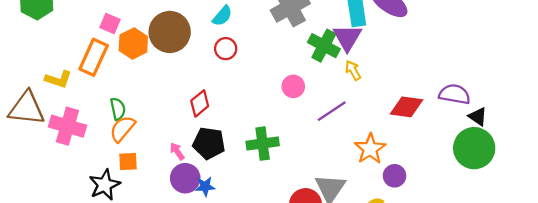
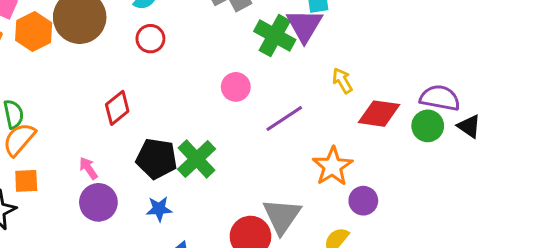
yellow arrow: (353, 70) -> (342, 81), moved
black pentagon: (209, 143) -> (157, 159), moved
green cross: (263, 144) -> (197, 159), turned -36
green circle: (474, 148) -> (428, 126), moved, size x0.6
blue star: (205, 186) -> (159, 209), moved

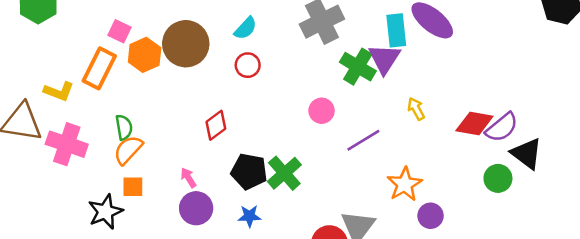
purple semicircle: (440, 98) -> (502, 127), turned 128
red diamond: (379, 114) -> (474, 123), moved
green circle: (428, 126) -> (498, 178), moved
black triangle: (469, 126) -> (527, 154), size x1.5

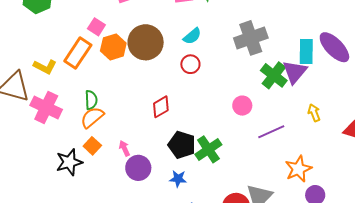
pink arrow: (188, 178) -> (124, 148), moved
orange square: (133, 187) -> (92, 146), turned 36

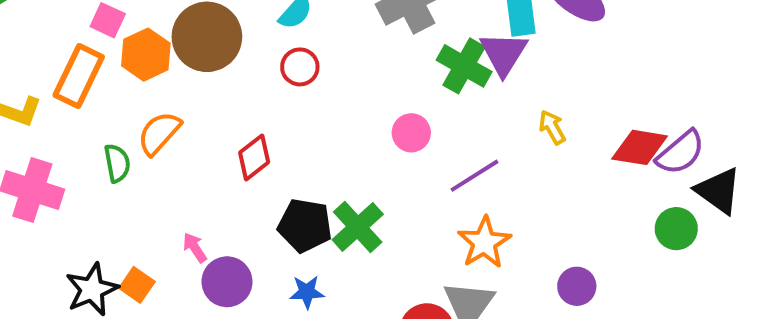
orange semicircle: (92, 117) -> (159, 133), moved
orange square: (92, 146) -> (137, 285), moved
orange star: (298, 169) -> (484, 242), moved

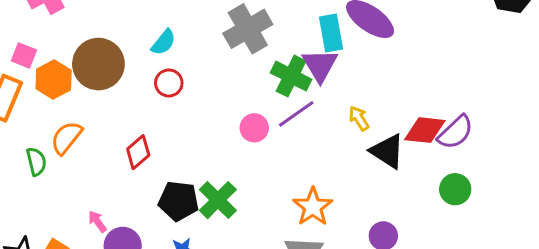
purple line: (475, 176) -> (296, 114), moved
black triangle: (718, 191) -> (387, 151), moved

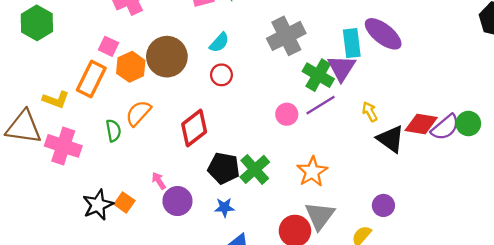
red diamond: (138, 152) -> (194, 128), size x1.4
green circle: (455, 189) -> (468, 124), moved
orange star: (313, 207) -> (312, 172), moved

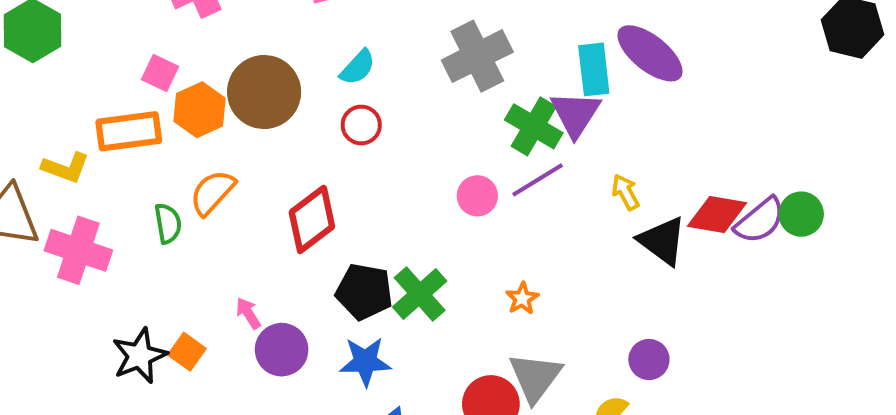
orange rectangle: (91, 79) -> (129, 131), turned 56
orange star: (312, 172) -> (522, 298), size x0.6
blue star: (224, 207) -> (365, 361), size x1.4

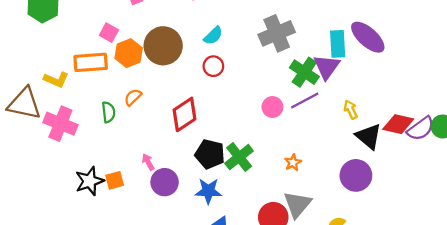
orange semicircle: (212, 192) -> (133, 97), size x0.7
orange square: (187, 352) -> (115, 180), turned 36
purple circle: (649, 359) -> (356, 175), moved, size x1.5

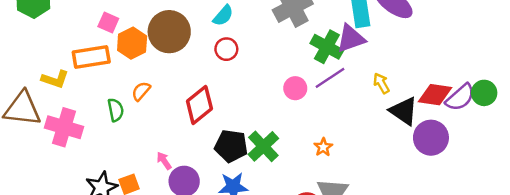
purple triangle: (327, 67) -> (351, 39), turned 40
purple circle: (356, 175) -> (431, 138), moved

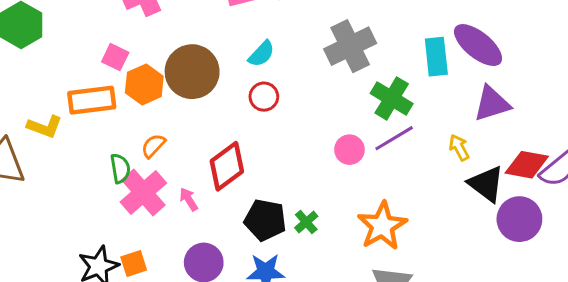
purple triangle: (351, 39) -> (492, 104), moved
pink cross: (64, 127) -> (143, 192), moved, turned 30
green cross: (263, 146) -> (306, 222), size x0.6
orange star: (323, 147) -> (382, 226), size x2.0
pink arrow: (164, 161) -> (189, 199), moved

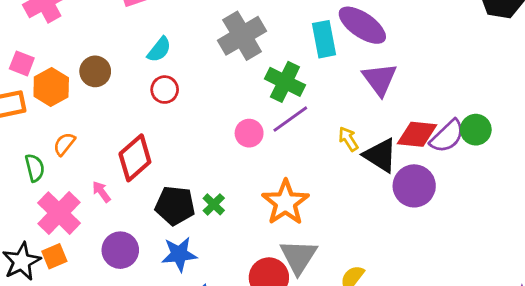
brown circle: (192, 72) -> (95, 71), size x0.6
purple triangle: (492, 104) -> (380, 79), turned -45
yellow arrow: (459, 148) -> (348, 139), moved
pink cross: (143, 192) -> (59, 213), moved

